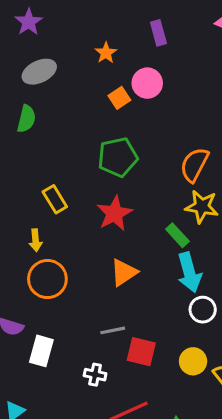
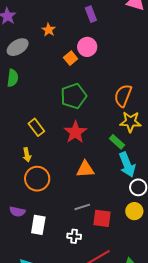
orange star: (106, 53) -> (49, 30), moved
orange triangle: (124, 272) -> (85, 169), turned 36
yellow circle: (193, 361) -> (134, 211), moved

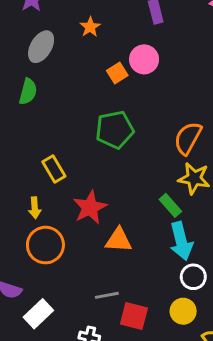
gray ellipse: (18, 47) -> (41, 47), turned -35
red star: (75, 132) -> (90, 207), moved
white rectangle: (38, 225) -> (38, 314), turned 30

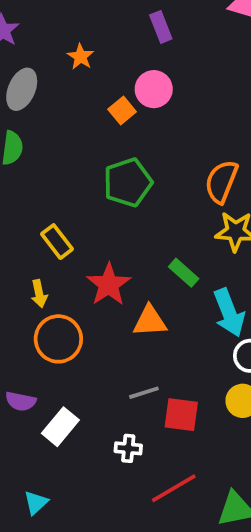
green rectangle: (170, 205) -> (184, 273), moved

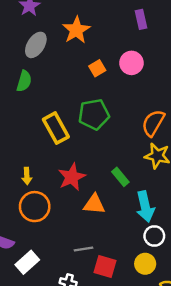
purple rectangle: (161, 27) -> (141, 19), moved
orange star: (81, 57) -> (76, 30), size x1.6
pink circle: (154, 89) -> (131, 63), moved
yellow rectangle: (57, 242) -> (56, 128), moved, size x1.4

